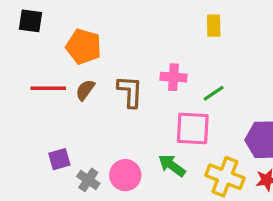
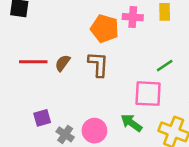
orange pentagon: (84, 47) -> (105, 29), moved
pink cross: (173, 77) -> (133, 17), moved

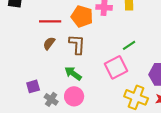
red line: (33, 62) -> (50, 21), moved
pink square: (148, 94) -> (116, 67), turned -30
green arrow: (131, 123) -> (73, 73), moved

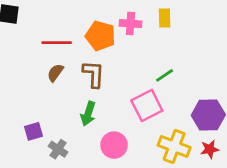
green arrow: (73, 73) -> (88, 114), turned -108
pink circle: (74, 96) -> (114, 145), moved

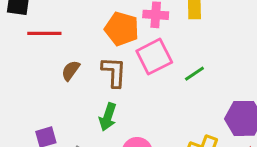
red line: (57, 43) -> (44, 33), moved
pink square: (147, 105) -> (154, 57), moved

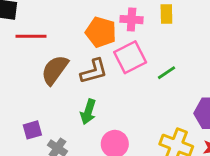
brown semicircle: (71, 70) -> (55, 70), size x1.6
brown L-shape: (114, 72) -> (94, 71), turned 72

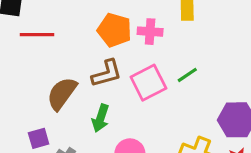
pink cross: (132, 20) -> (150, 32), moved
pink square: (130, 57) -> (148, 83), moved
brown semicircle: (55, 70) -> (62, 93), moved

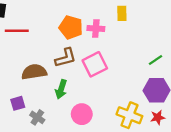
green line: (187, 75) -> (155, 60), moved
brown semicircle: (62, 93) -> (34, 72), turned 45

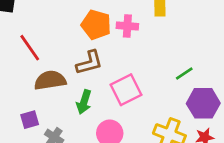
red line: (17, 31) -> (30, 48), moved, turned 55
green line: (155, 60) -> (184, 73), moved
pink square: (95, 64) -> (126, 90), moved

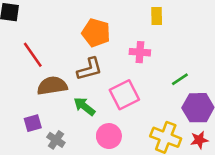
pink cross: (127, 26) -> (140, 52), moved
green arrow: (84, 102) -> (84, 106), turned 110

